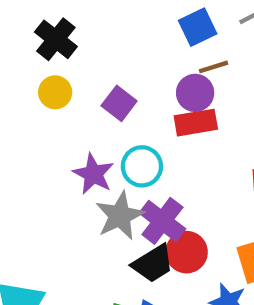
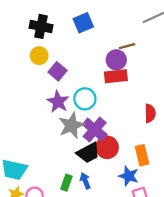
blue square: (198, 27) -> (83, 23), moved
black cross: (56, 39) -> (41, 26), turned -30
purple square: (119, 103) -> (57, 71), moved

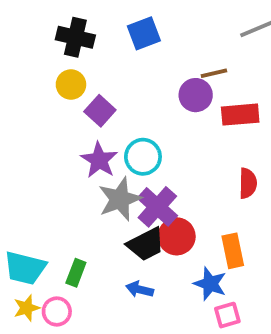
red rectangle: (116, 76) -> (240, 115), moved
blue arrow: (85, 181) -> (140, 289), turned -56
green rectangle: (66, 183) -> (76, 273), moved

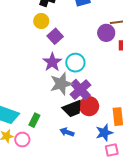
blue star: (210, 284) -> (104, 133), turned 30

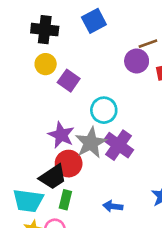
purple star: (52, 62) -> (61, 135), moved
red circle: (89, 106) -> (69, 164), moved
black trapezoid: (72, 109) -> (53, 177), moved

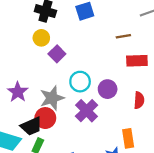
purple circle: (137, 61) -> (108, 89), moved
purple star: (61, 135) -> (18, 92), moved
gray star: (91, 143) -> (52, 98), moved

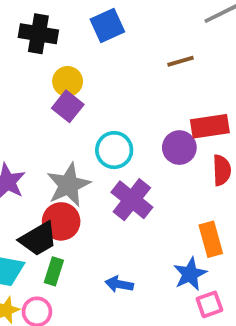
yellow circle: (41, 38) -> (68, 81), moved
red rectangle: (137, 61) -> (210, 126), moved
purple circle: (108, 89) -> (179, 148), moved

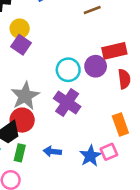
cyan circle: (114, 150) -> (68, 70), moved
blue star: (190, 274) -> (90, 156), moved
blue arrow: (119, 284) -> (52, 151), moved
pink square: (209, 304) -> (109, 152), moved

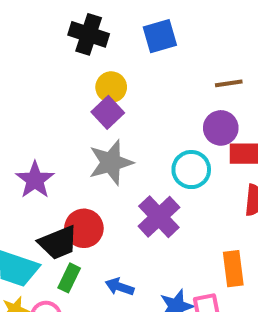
purple circle: (96, 66) -> (221, 128), moved
cyan circle: (68, 70) -> (191, 170), moved
gray star: (25, 96) -> (111, 162), moved

